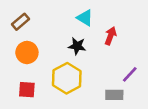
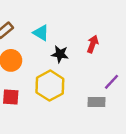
cyan triangle: (85, 18) -> (41, 33), moved

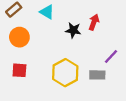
black star: (60, 54) -> (73, 30), moved
yellow hexagon: (50, 86) -> (65, 73), moved

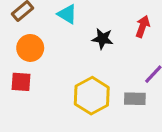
red arrow: (94, 22) -> (143, 26), moved
red square: (19, 70) -> (21, 82), moved

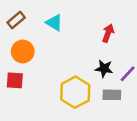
red arrow: (143, 26) -> (108, 33), moved
black star: (103, 39) -> (104, 69), moved

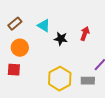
black star: (104, 69) -> (61, 39), moved

